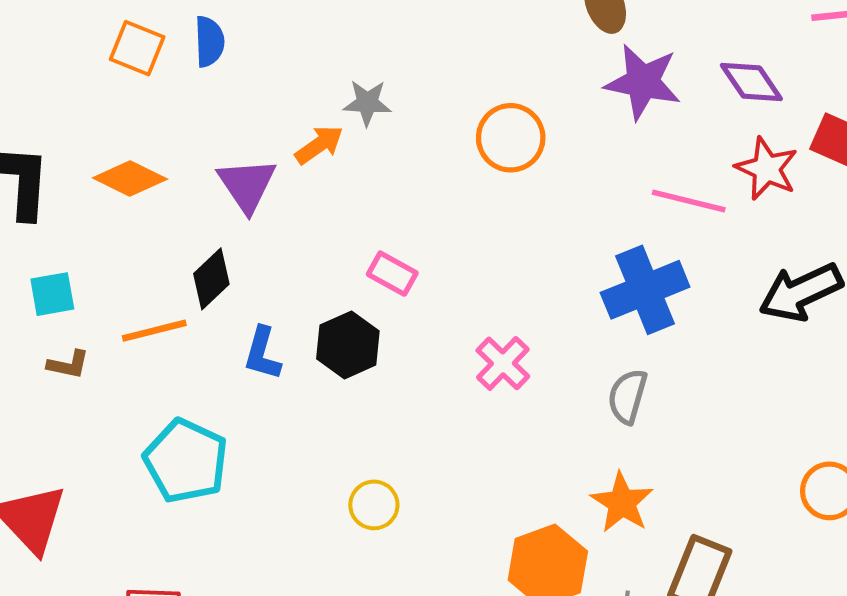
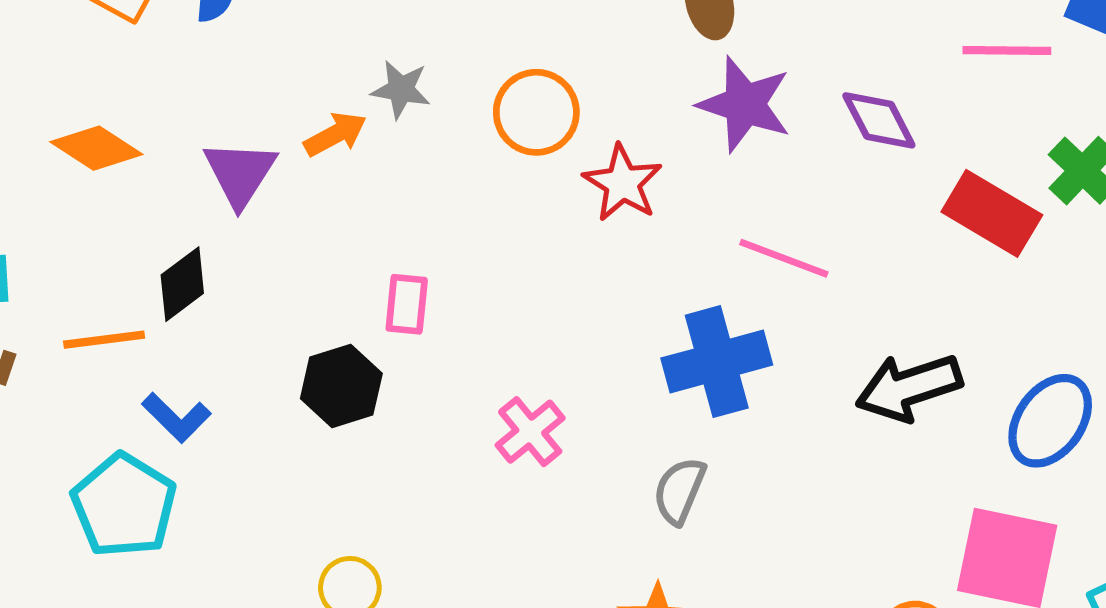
orange circle: (511, 138) -> (536, 112), moved
red star: (767, 169) -> (623, 183), moved
pink rectangle: (392, 274) -> (407, 304), turned 60
blue L-shape: (262, 353) -> (176, 418), moved, turned -68

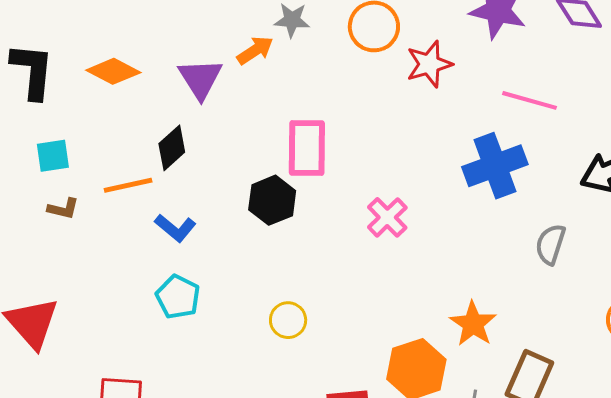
red star: (623, 183) -> (429, 64), turned 30
pink rectangle: (407, 304) -> (307, 148), size x1.6
gray semicircle: (679, 491) -> (551, 244), moved
cyan pentagon: (124, 505) -> (178, 297), moved, size x0.7

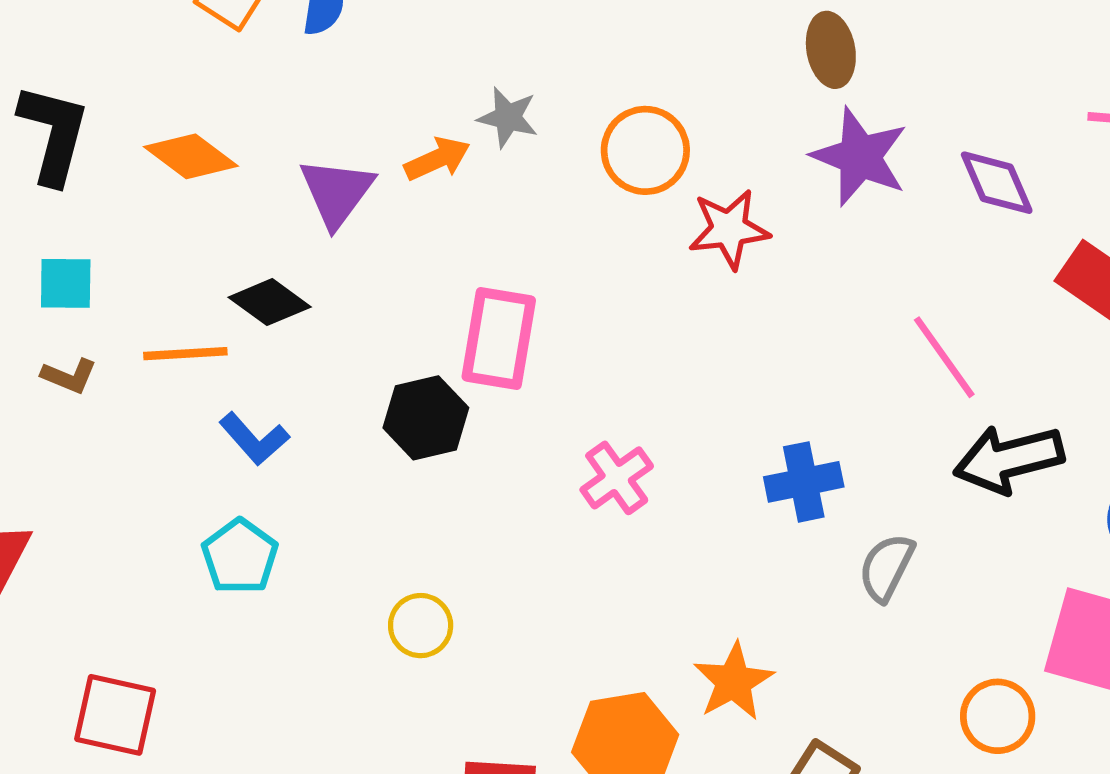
pink line: (529, 100) -> (944, 357), moved, turned 30
black diamond: (172, 148) -> (270, 302), turned 69
blue cross: (495, 166) -> (804, 482), moved, size x0.7

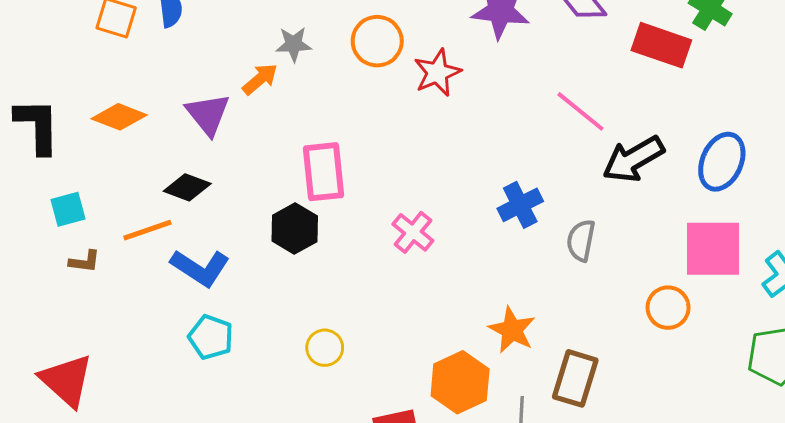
blue L-shape: (254, 439) -> (200, 268), size x1.4

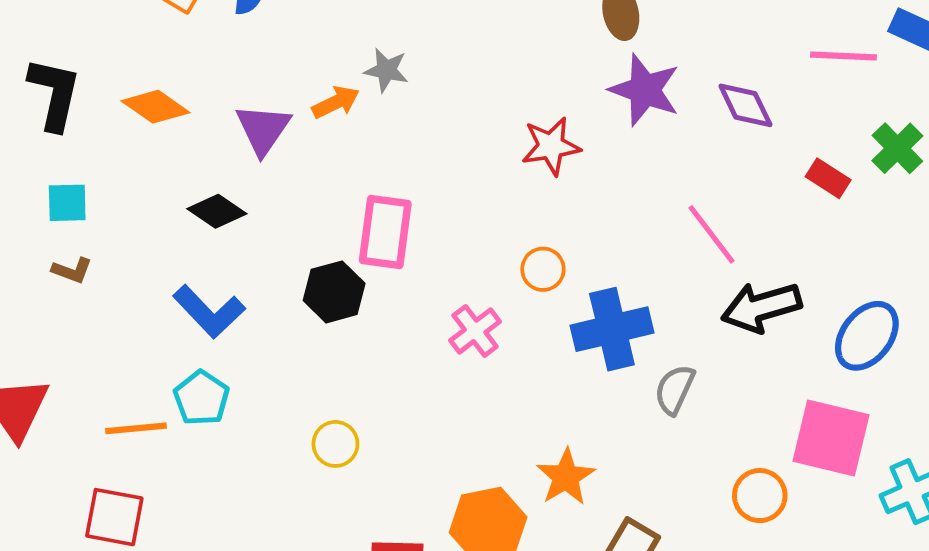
orange circle: (377, 41) -> (543, 269), moved, size x0.7
red rectangle: (661, 45) -> (828, 178), size x0.6
blue cross: (520, 205) -> (612, 329), size x1.4
orange line: (147, 230) -> (136, 428), moved

